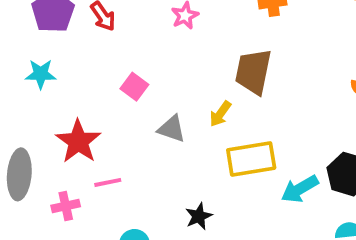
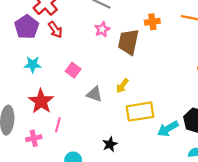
brown trapezoid: (253, 72) -> (128, 42), moved
cyan star: (41, 74) -> (33, 64), moved
pink line: (108, 182) -> (58, 125), turned -64

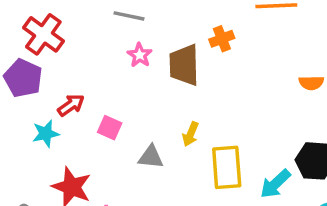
orange cross: (152, 22) -> (222, 39), moved
red arrow: (55, 30) -> (71, 105), moved, turned -77
yellow rectangle: (140, 112) -> (227, 167), turned -72

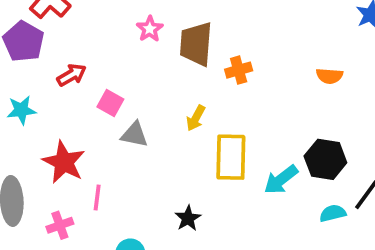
orange cross: (222, 39) -> (239, 70), moved
cyan star: (46, 134) -> (21, 110), moved
gray triangle: (151, 157) -> (134, 135), moved

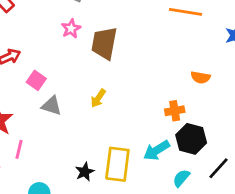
orange cross: (239, 70) -> (175, 111), moved
yellow rectangle: (231, 157) -> (117, 164), moved
cyan semicircle: (333, 213) -> (181, 178), moved, turned -42

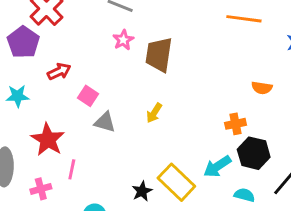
yellow rectangle: (117, 164) -> (176, 182), turned -52
cyan semicircle: (181, 178) -> (244, 195), turned 66

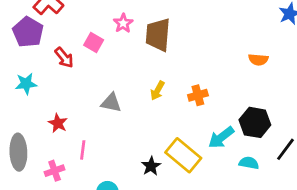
red arrow: (59, 71) -> (64, 58), turned 80
pink square: (88, 96) -> (94, 42), moved
orange cross: (235, 124) -> (198, 95), moved
red star: (48, 140) -> (58, 123), size x0.6

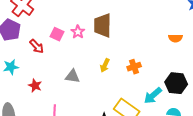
pink star: (123, 23) -> (78, 32), moved
red star: (58, 123) -> (35, 86), moved

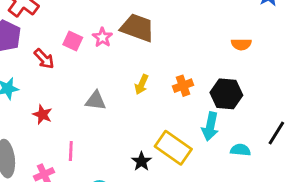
brown trapezoid: (103, 25) -> (137, 28), turned 110
black hexagon: (176, 83) -> (226, 94), moved
cyan arrow: (153, 96) -> (210, 126), turned -36

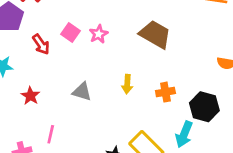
brown trapezoid: (137, 28) -> (155, 34), moved
yellow arrow: (142, 84) -> (127, 84), turned -30

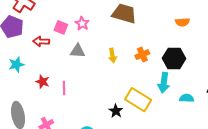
red arrow: (41, 44) -> (41, 41), turned 140
gray triangle: (82, 92) -> (78, 51), moved
pink line: (51, 134) -> (64, 88), moved

